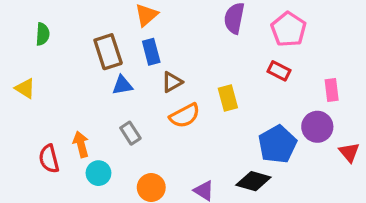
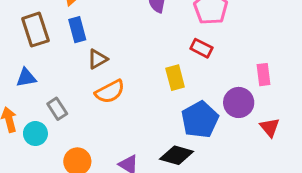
blue triangle: (122, 85) -> (26, 78), moved
pink rectangle: (332, 90) -> (263, 75), moved
yellow rectangle: (228, 98) -> (175, 78), moved
cyan circle: (98, 173) -> (35, 134), moved

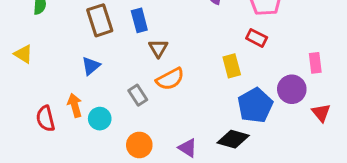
brown triangle: (97, 59) -> (158, 48), turned -30
blue triangle: (26, 78) -> (91, 66), turned -30
gray rectangle: (57, 109) -> (138, 95), moved

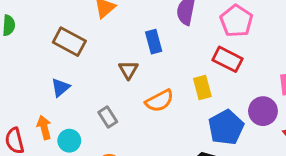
brown rectangle: (100, 20) -> (69, 42), turned -44
blue rectangle: (139, 20) -> (154, 42), moved
red rectangle: (257, 38) -> (227, 59), size x1.4
orange semicircle: (170, 79) -> (159, 101), moved

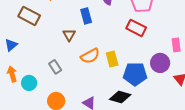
blue triangle: (60, 87) -> (11, 45), moved
yellow rectangle: (202, 87) -> (112, 59), moved
blue pentagon: (226, 127) -> (135, 74), turned 30

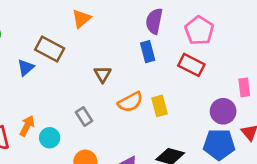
blue rectangle: (86, 16) -> (148, 52), moved
blue triangle: (11, 45) -> (26, 68), moved
orange arrow: (12, 74) -> (27, 126), turned 42
blue pentagon: (135, 74) -> (219, 144), moved

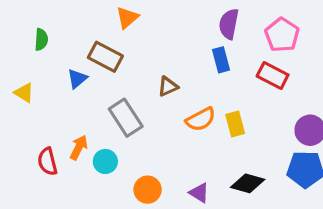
orange triangle: (81, 19) -> (127, 18), moved
brown triangle: (103, 74) -> (168, 86), turned 36
gray rectangle: (84, 117) -> (126, 118), moved, size x1.6

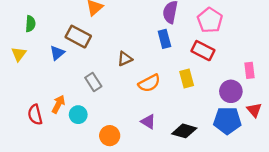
yellow triangle: (24, 93) -> (19, 54), moved, turned 35
gray rectangle: (126, 118) -> (93, 82), size x0.7
yellow rectangle: (235, 124) -> (187, 79), moved
purple triangle: (199, 193) -> (148, 122), moved

